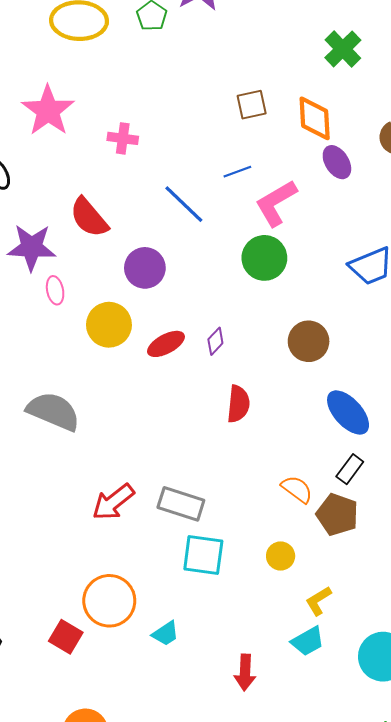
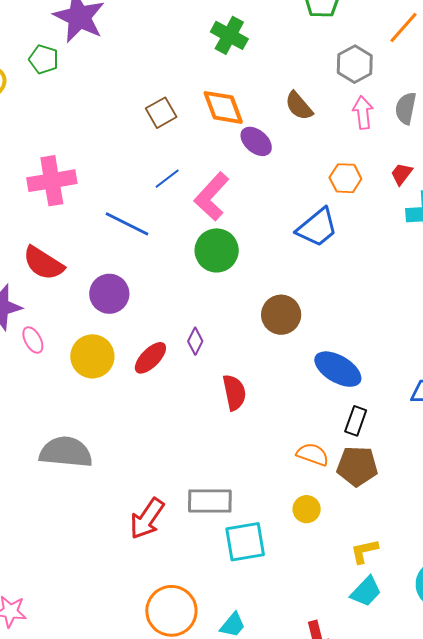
pink cross: (123, 138) -> (52, 181), size x1.6
yellow circle: (281, 556) -> (307, 509), moved
yellow L-shape: (318, 601) -> (364, 551), turned 36

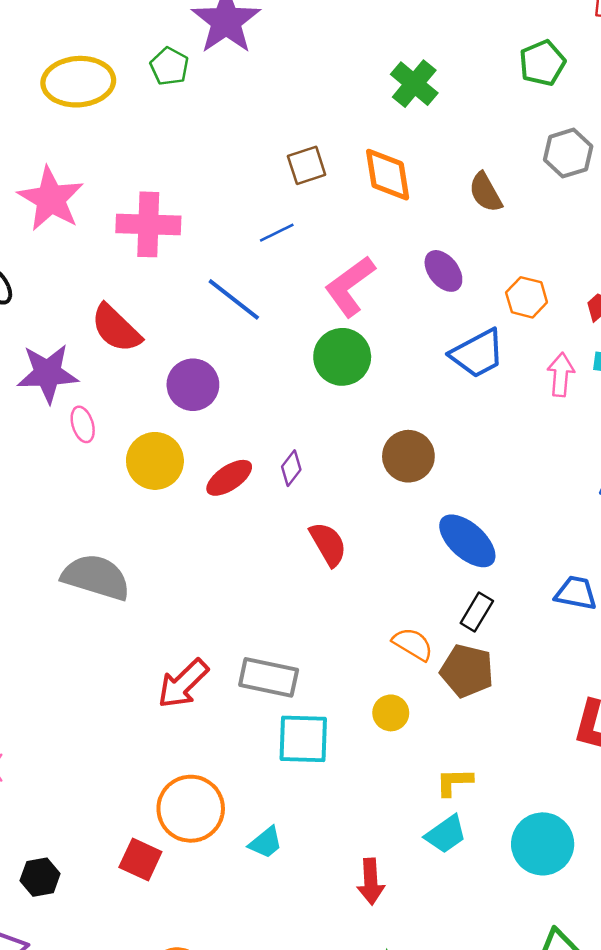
pink arrow: (363, 112) -> (561, 375), moved
purple ellipse: (256, 141) -> (443, 271), moved
blue line: (167, 179) -> (277, 233), moved
red semicircle: (234, 392) -> (328, 544), turned -30

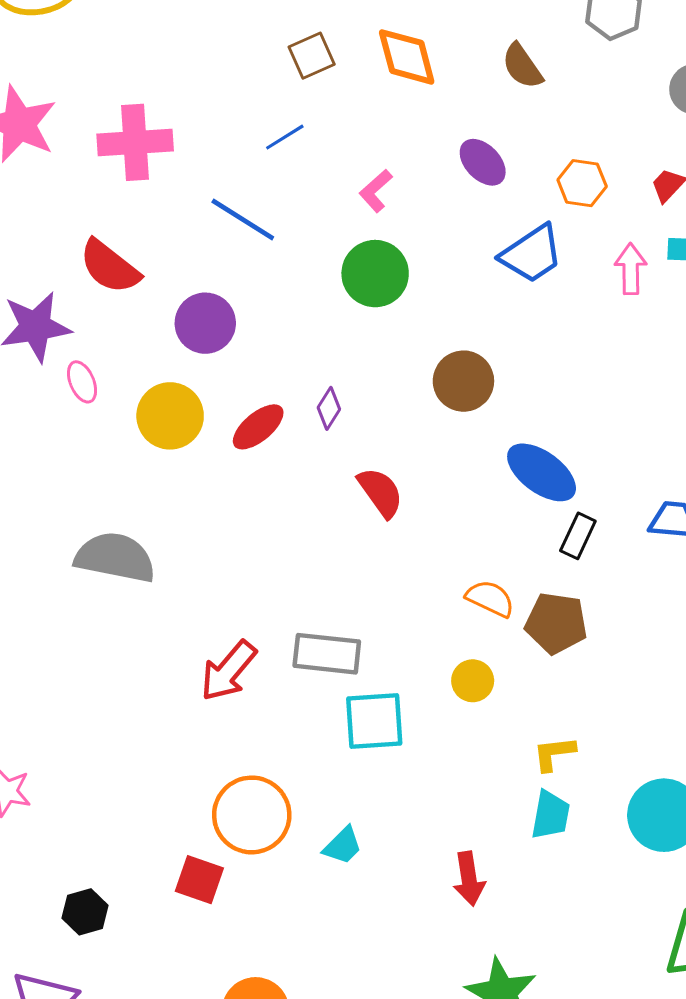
pink L-shape: (350, 286) -> (376, 191), size x0.6
black rectangle: (477, 612) -> (578, 536), moved
cyan trapezoid: (446, 834) -> (551, 815), turned -39

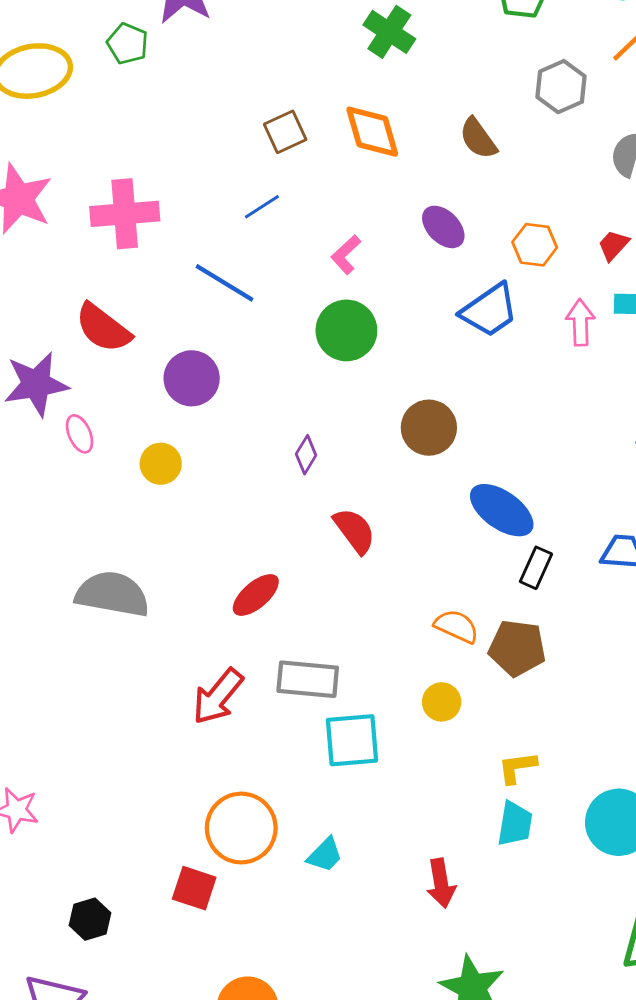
yellow circle: (170, 416) -> (161, 464), size x0.7
red ellipse: (258, 427) -> (256, 595), moved

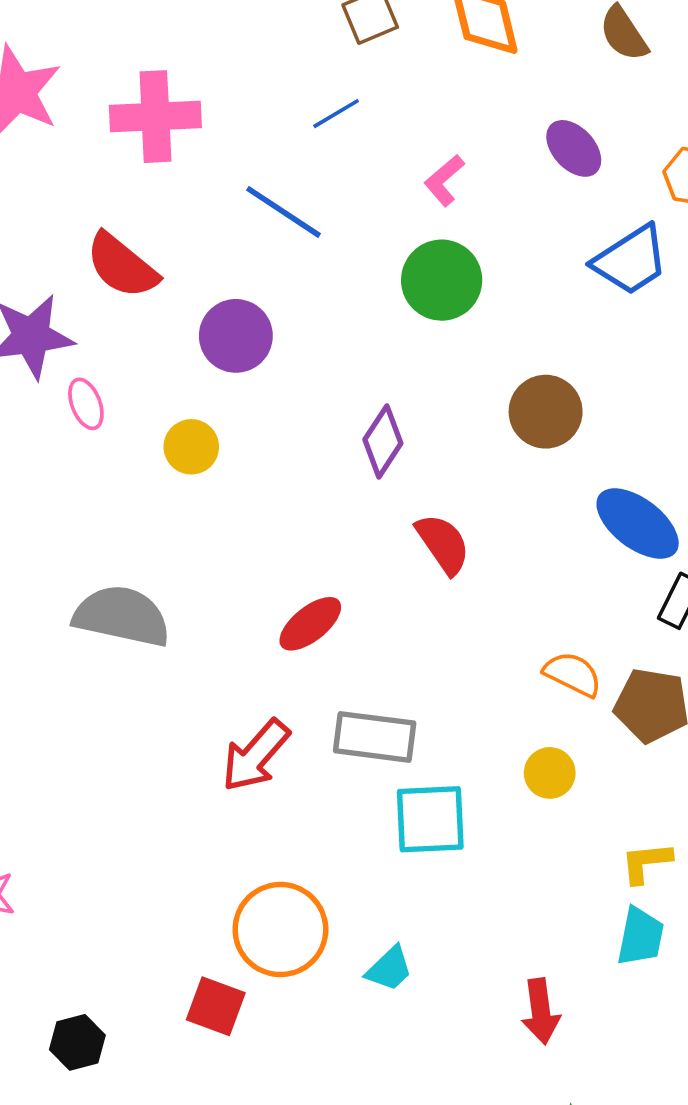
purple diamond: (306, 455) -> (383, 441), size x1.4

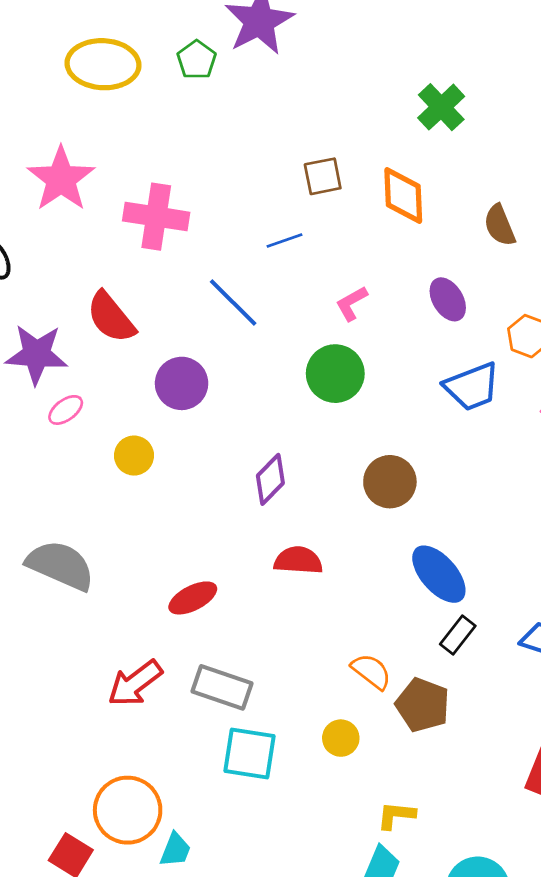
pink ellipse: (86, 404) -> (66, 410), turned 64
red semicircle: (443, 544) -> (298, 560), turned -63
cyan trapezoid: (389, 969) -> (175, 850), moved, turned -36

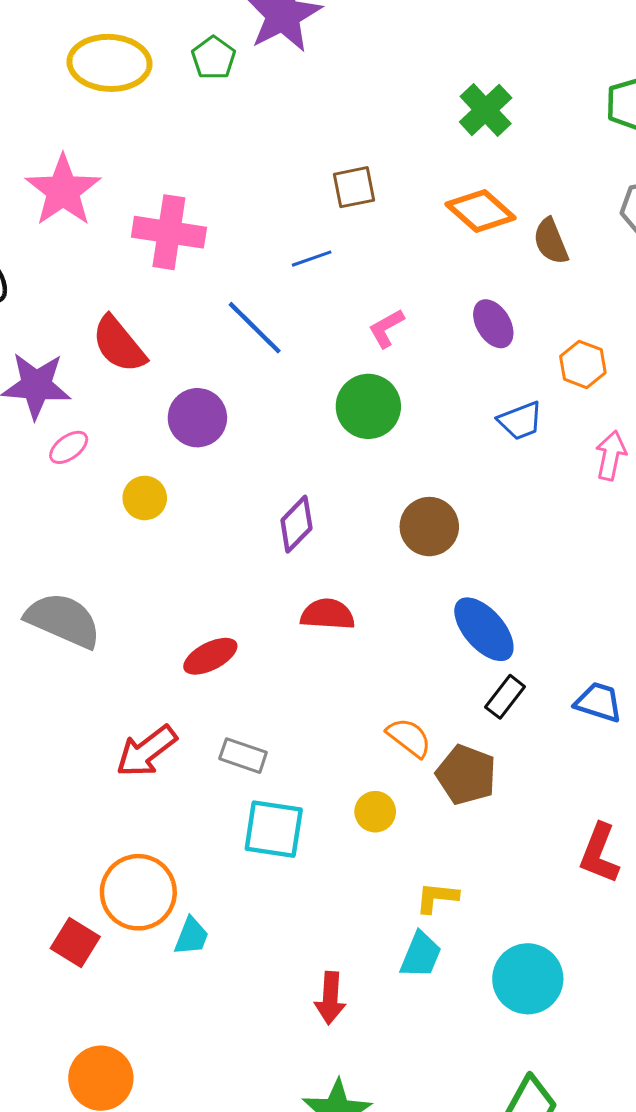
orange diamond: (403, 196) -> (481, 211), moved, turned -46
blue trapezoid: (472, 387) -> (520, 421), size x0.7
gray rectangle: (222, 687) -> (243, 756), size x0.7

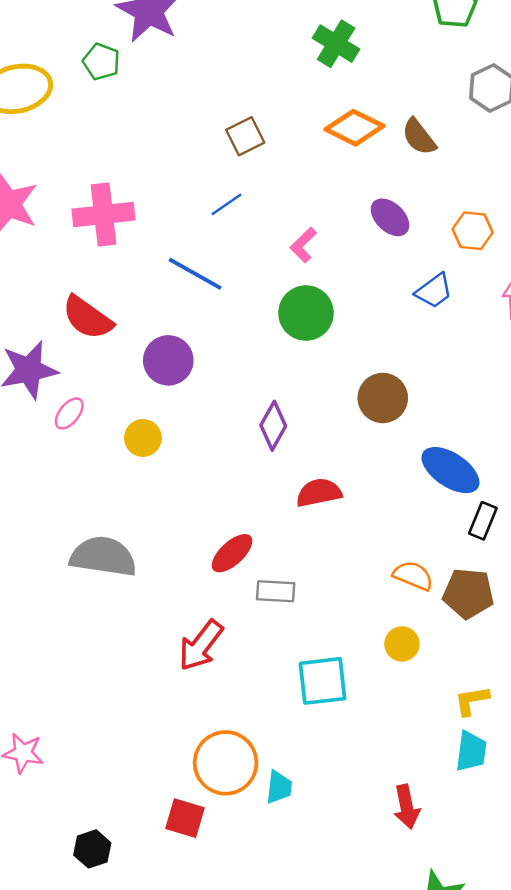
gray rectangle: (243, 756) -> (276, 591), moved

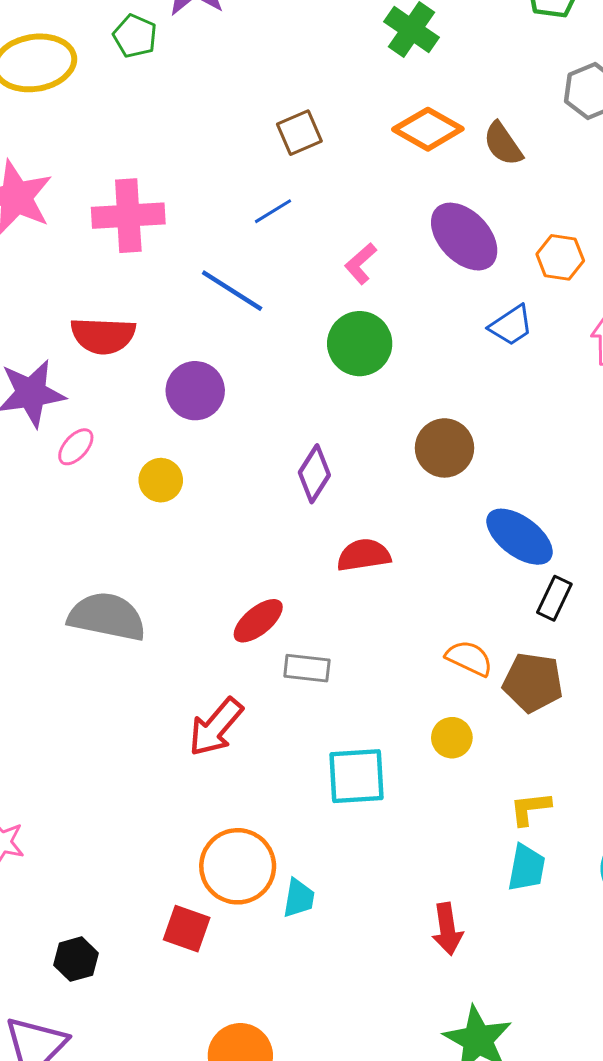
purple ellipse: (390, 217) -> (464, 237), size x1.5
red semicircle: (87, 318) -> (103, 336), turned -36

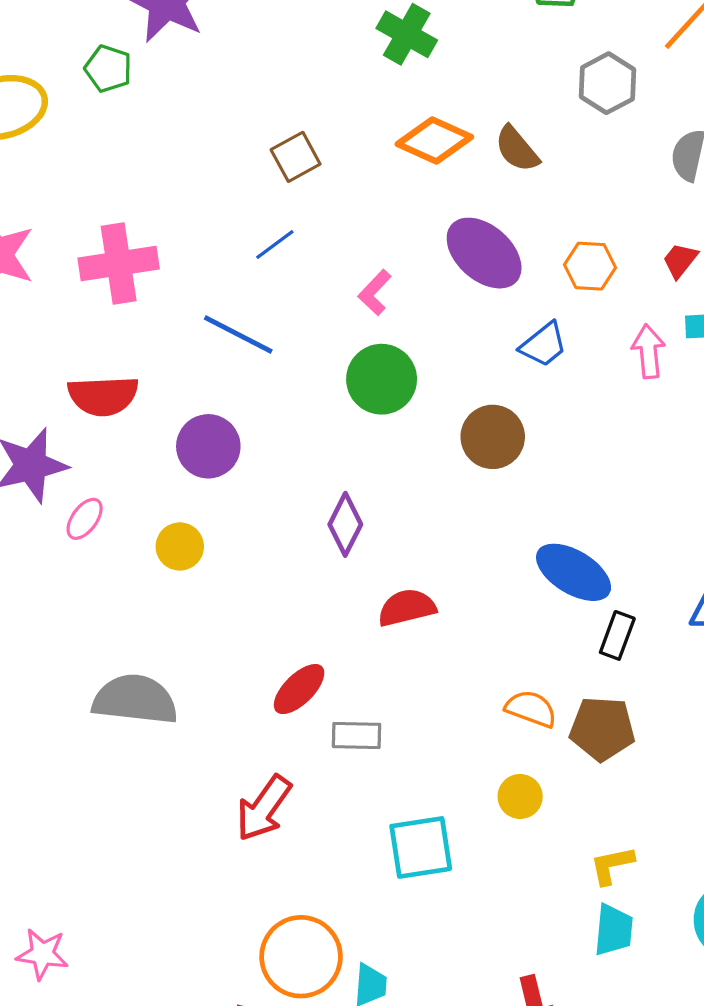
brown circle: (445, 448) -> (493, 437), moved

